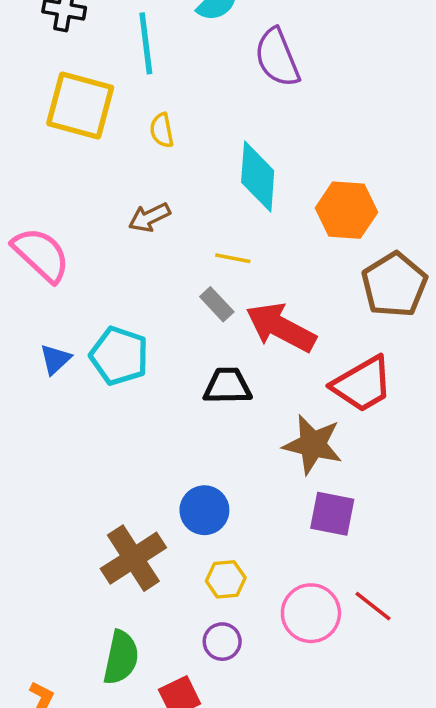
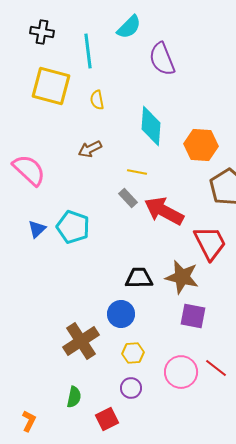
red trapezoid: (362, 384) -> (210, 243), turned -87
black trapezoid: (227, 386) -> (139, 278), moved
green semicircle: (121, 658) -> (74, 397), size x0.7

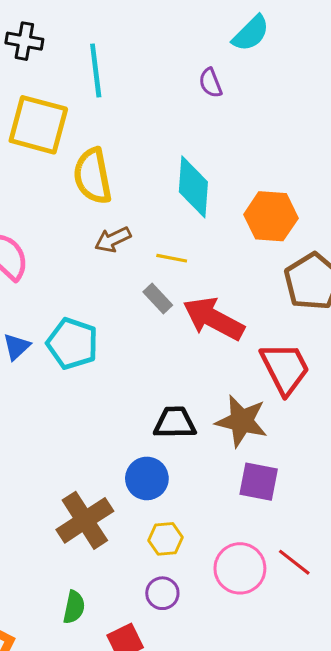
cyan semicircle: (129, 27) -> (251, 33), moved
purple semicircle: (162, 59) -> (210, 83), size x0.6
yellow semicircle: (97, 100) -> (93, 176), moved, size x1.8
brown arrow: (90, 149) -> (113, 240), moved

